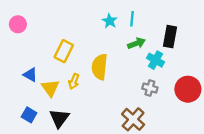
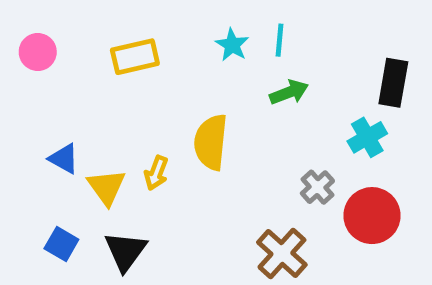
black rectangle: (170, 37) -> (393, 83), moved
yellow rectangle: (64, 51) -> (135, 57), moved, turned 50
cyan cross: (155, 60) -> (367, 137), moved, turned 30
gray cross: (150, 88) -> (317, 187), turned 32
red circle: (188, 89) -> (372, 216), moved

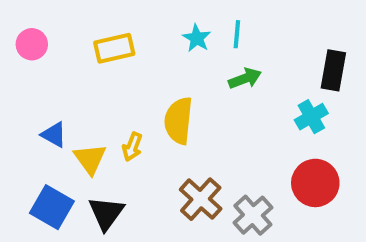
gray cross: (317, 187) -> (253, 215), moved, size x1.4
blue square: (61, 244) -> (52, 207), size x1.5
brown cross: (282, 254) -> (201, 199), moved

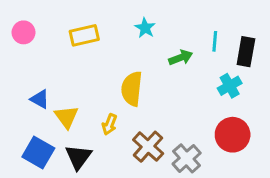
cyan line: (237, 34) -> (215, 41), moved
yellow arrow: (132, 147) -> (109, 124), moved

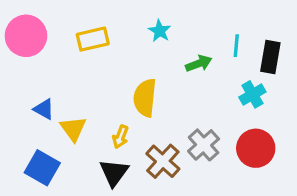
pink circle: (24, 32) -> (26, 36), size x1.6
black triangle: (78, 157) -> (114, 173), moved
gray cross: (187, 158) -> (204, 145), moved

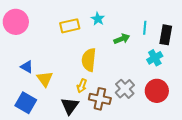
yellow rectangle: (93, 39) -> (70, 26), moved
yellow arrow: (120, 137) -> (82, 86), moved
brown cross: (163, 161) -> (100, 99), turned -30

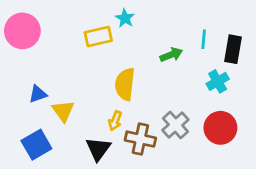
cyan star: (98, 19) -> (125, 18), moved
blue triangle: (27, 67) -> (38, 94), turned -48
blue square: (26, 103) -> (36, 145), turned 30

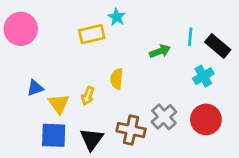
black rectangle: (233, 49) -> (218, 46), turned -60
yellow semicircle: (125, 84) -> (117, 79), size x0.7
yellow arrow: (115, 121) -> (88, 96), moved
blue square: (36, 145) -> (54, 135), moved, turned 32

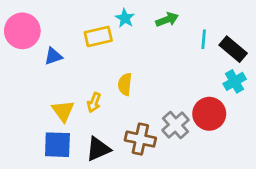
green arrow: (160, 51) -> (167, 20), moved
cyan cross: (203, 76) -> (235, 81), moved
blue triangle: (35, 88) -> (53, 56), moved
red circle: (206, 119) -> (209, 114), moved
black triangle: (92, 139) -> (98, 149), turned 30

